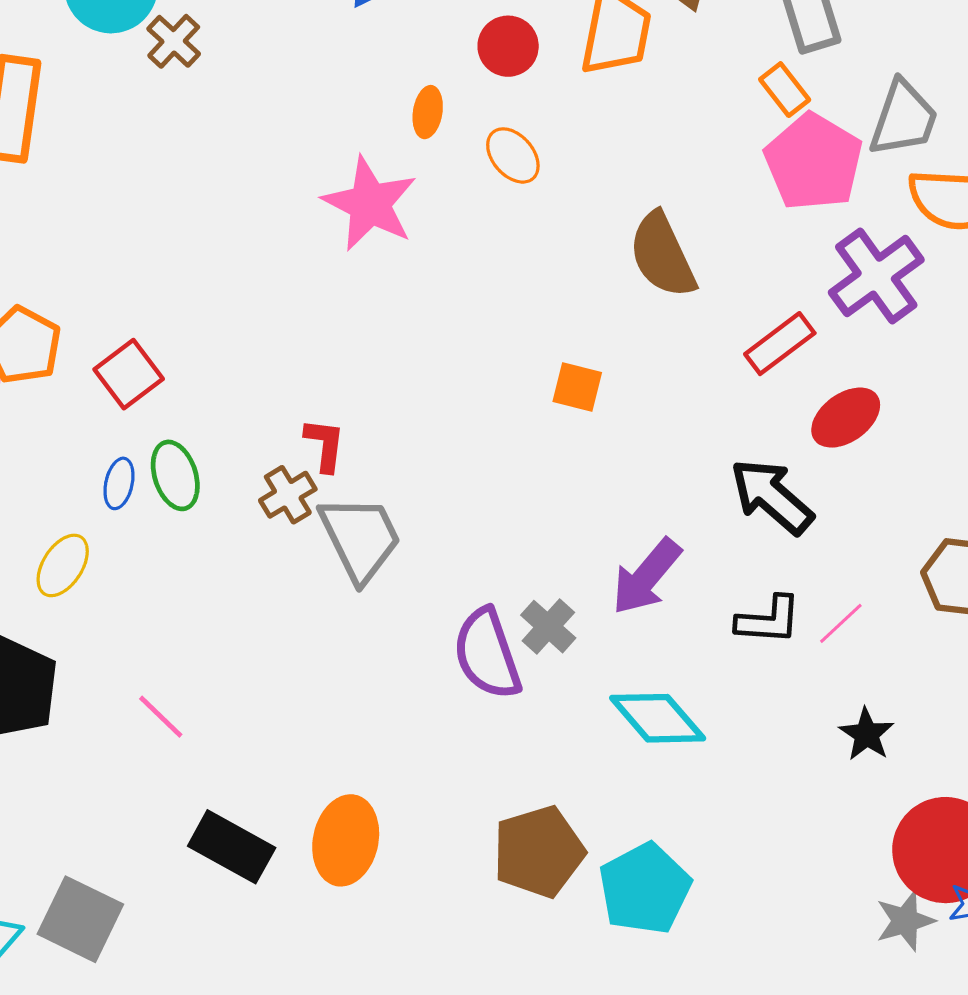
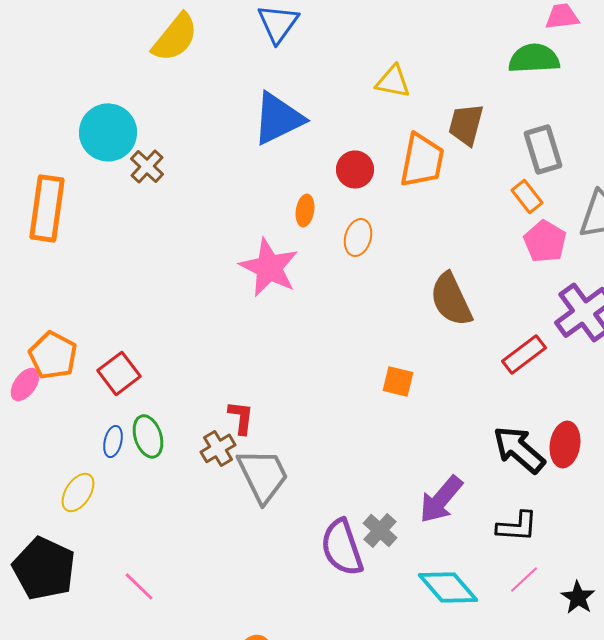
orange ellipse: (513, 155) -> (358, 237), turned 57
pink pentagon: (814, 162) -> (545, 241), size x0.7
red ellipse: (846, 418) -> (565, 444), moved, turned -45
pink line: (841, 623) -> (524, 579), moved

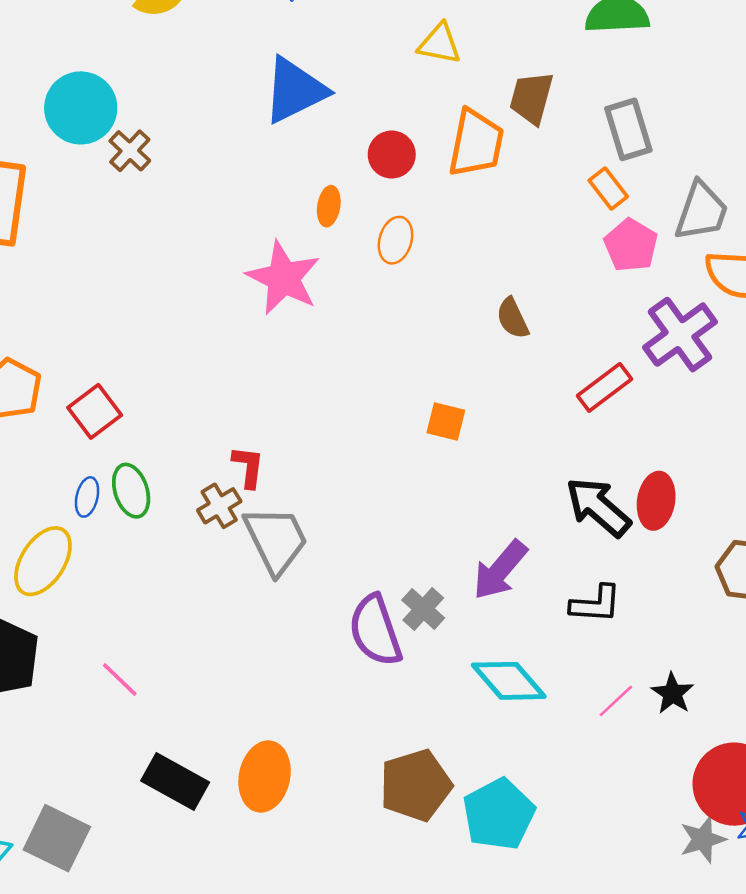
brown semicircle: (451, 299) -> (513, 318), size x0.6
yellow ellipse: (78, 492) -> (43, 561), size x1.4
pink line: (524, 579) -> (616, 701), moved

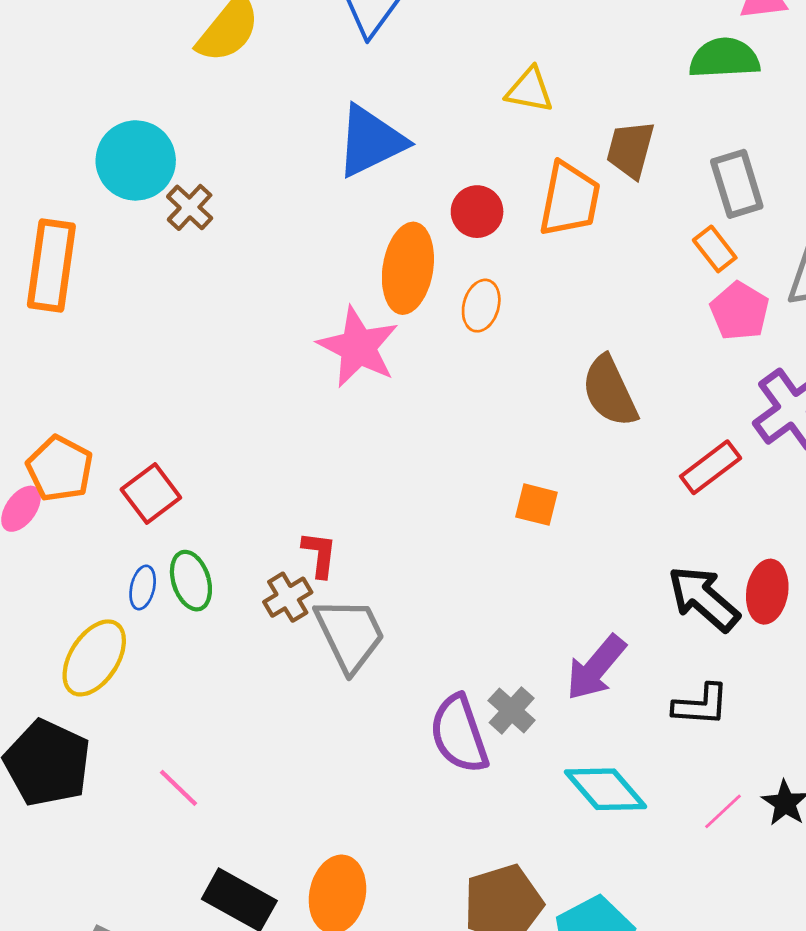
orange ellipse: (329, 206) -> (408, 268), size x2.0
brown semicircle: (513, 318) -> (610, 391), size x1.6

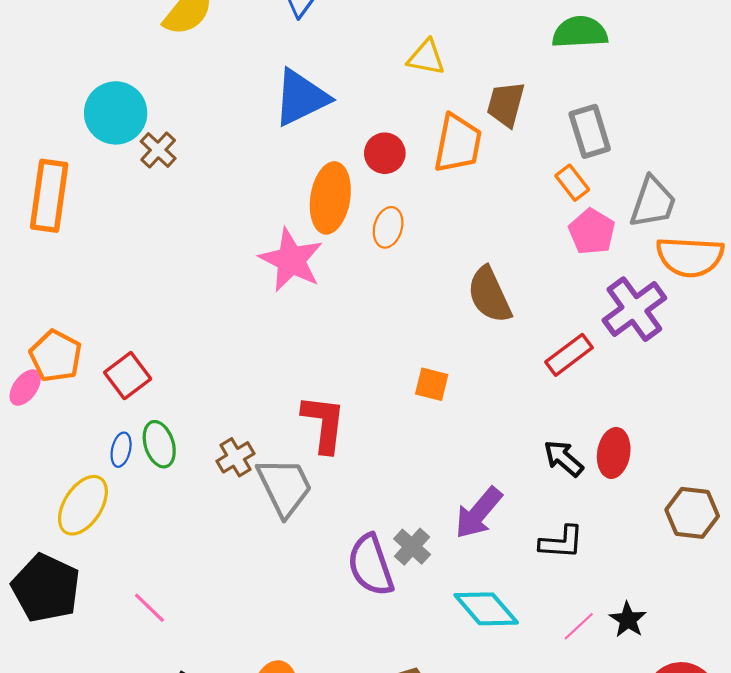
red L-shape: (319, 554) -> (324, 424), moved, size x1.6
black arrow: (704, 599) -> (564, 458), size x0.7

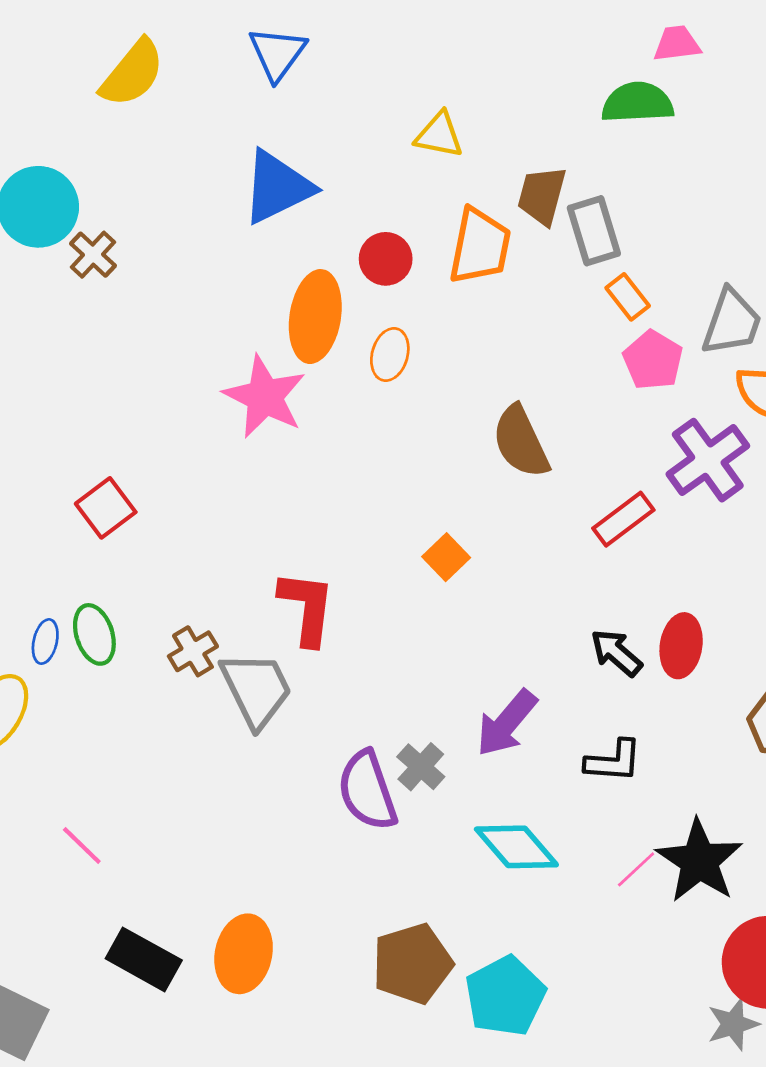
gray rectangle: (590, 131) -> (594, 231), moved
red square: (128, 376) -> (106, 508), moved
orange square: (432, 384) -> (446, 557), turned 32
black star: (628, 620) -> (699, 861), size x1.8

